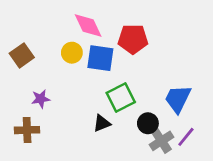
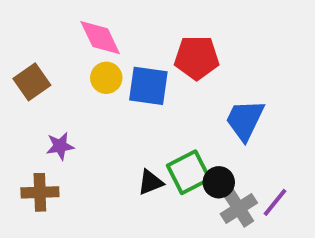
pink diamond: (88, 26) -> (100, 38), moved
green square: (121, 97) -> (189, 172), moved
blue trapezoid: (178, 99) -> (245, 120), moved

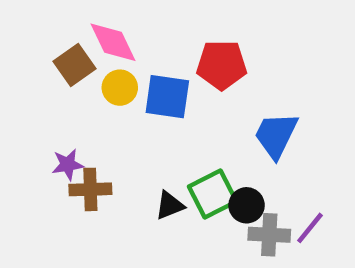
brown square: (32, 82) -> (75, 65), moved
brown cross: (40, 192) -> (90, 189), moved
gray cross: (239, 208) -> (269, 235), turned 36

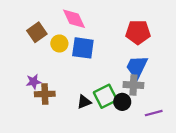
pink diamond: (113, 42) -> (74, 19), moved
red pentagon: (222, 65) -> (138, 32), moved
purple line: (310, 228) -> (154, 113), turned 36
gray cross: (269, 235) -> (133, 85), moved

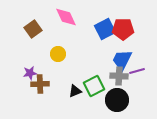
yellow circle: (59, 43) -> (58, 54), moved
blue square: (83, 48) -> (105, 29), moved, turned -35
black circle: (122, 102) -> (117, 100), moved, size x1.5
purple line: (154, 113) -> (137, 71), moved

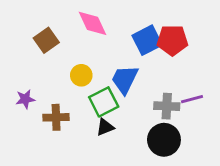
blue trapezoid: (122, 60) -> (125, 79), moved
purple star: (30, 73) -> (25, 99), moved
green square: (94, 86) -> (104, 102), moved

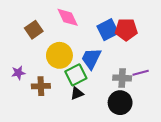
yellow circle: (81, 75) -> (59, 55), size x1.6

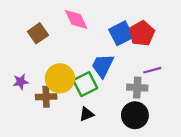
red pentagon: (126, 30) -> (142, 33), turned -30
yellow circle: (59, 55) -> (60, 78), moved
purple line: (141, 73) -> (152, 70), moved
black triangle: (77, 93) -> (86, 114), moved

